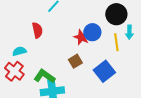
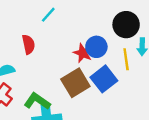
brown square: (75, 61) -> (75, 83), size x1.6
blue square: (104, 71) -> (104, 79), moved

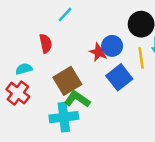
brown square: (75, 83) -> (67, 81), moved
green L-shape: (37, 101) -> (77, 99), moved

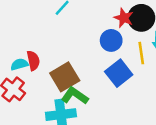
red semicircle: (46, 43) -> (33, 61), moved
red star: (99, 52) -> (124, 18), moved

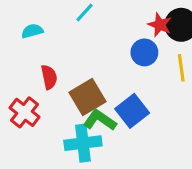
cyan semicircle: (19, 64) -> (32, 31), moved
blue square: (119, 73) -> (132, 111), moved

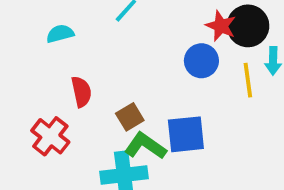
brown square: (88, 97) -> (130, 117), size x0.6
blue square: (132, 111) -> (186, 134), turned 32

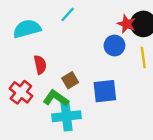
cyan semicircle: (60, 34) -> (27, 29), size x1.6
green L-shape: (145, 146) -> (56, 98), moved

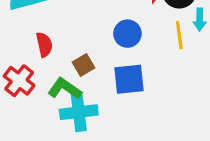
blue circle: (114, 46) -> (127, 34), moved

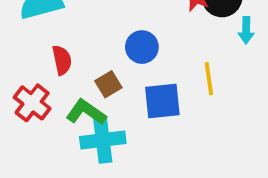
blue circle: (127, 34) -> (142, 47), moved
yellow line: (179, 35) -> (209, 79), moved

